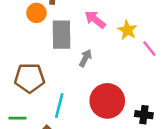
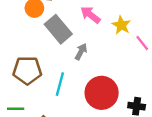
gray rectangle: (61, 35) -> (58, 29), turned -40
cyan line: (59, 106) -> (60, 84), moved

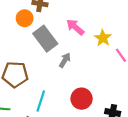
cyan line: (60, 84) -> (41, 101), moved
red circle: (102, 93) -> (82, 99), size x0.7

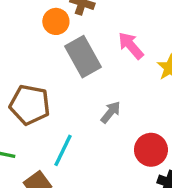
gray arrow: (65, 60) -> (111, 112), moved
red circle: (82, 99) -> (151, 150), moved

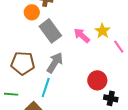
pink arrow: (131, 46) -> (82, 35), moved
gray arrow: (111, 112) -> (55, 63), moved, size x1.5

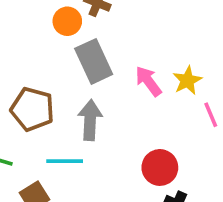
gray arrow: (55, 63) -> (90, 120), turned -40
cyan line: (46, 87) -> (65, 161), turned 60

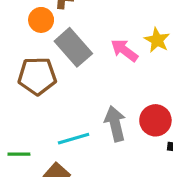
brown pentagon: (32, 109) -> (37, 76), moved
gray arrow: (90, 120) -> (115, 124), moved

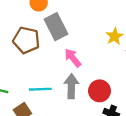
pink arrow: (124, 50) -> (73, 58), moved

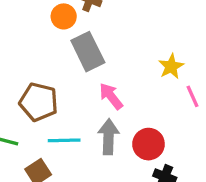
brown pentagon: (26, 40) -> (39, 102), moved

